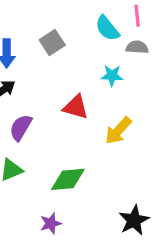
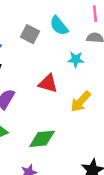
cyan semicircle: (107, 28) -> (59, 26), moved
gray square: (52, 43) -> (30, 34), turned -30

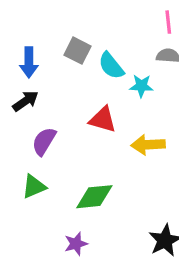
cyan semicircle: (59, 26) -> (111, 66), moved
yellow arrow: (81, 102) -> (148, 145), turned 45

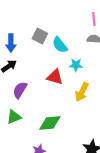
cyan star: (141, 86) -> (76, 65), moved
yellow arrow: (148, 145) -> (82, 92), turned -60

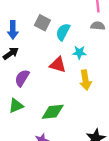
cyan semicircle: (60, 45) -> (63, 32), turned 66
yellow arrow: (82, 92) -> (85, 80), turned -36

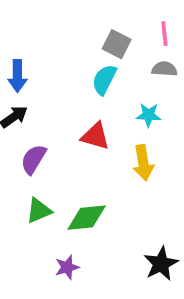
gray square: (42, 23) -> (117, 44), moved
cyan star: (79, 52) -> (149, 115), moved
green triangle: (16, 106) -> (39, 211), moved

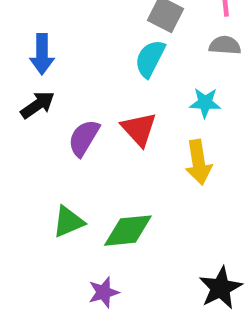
red triangle: (95, 136) -> (139, 129), turned 32
purple semicircle: (33, 159) -> (84, 138), moved

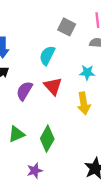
cyan semicircle: (150, 59) -> (47, 55), moved
green diamond: (128, 231) -> (47, 139), turned -55

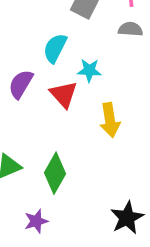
cyan star: (87, 73) -> (89, 70), moved
purple semicircle: (24, 91) -> (21, 84), moved

